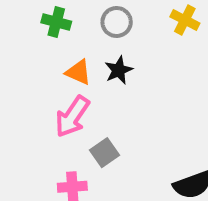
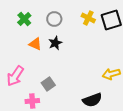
green cross: (56, 22) -> (24, 19), turned 32
pink arrow: (72, 116) -> (15, 76), moved

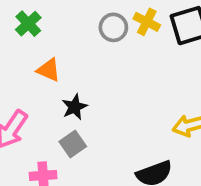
gray circle: (54, 19) -> (113, 27), moved
black star: (55, 43) -> (75, 107), moved

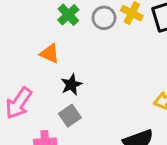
green cross: (28, 24) -> (68, 15), moved

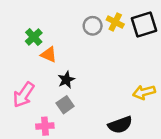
green cross: (68, 15) -> (34, 37), moved

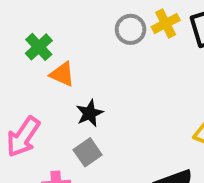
yellow cross: (115, 22) -> (166, 24), turned 36

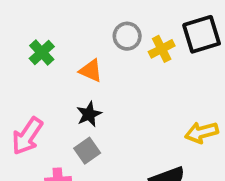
yellow cross: (166, 24) -> (162, 49), moved
orange triangle: (62, 74) -> (91, 71), moved

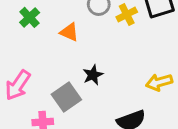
black star: (89, 114) -> (93, 75), moved
gray square: (87, 151) -> (66, 97), size x1.4

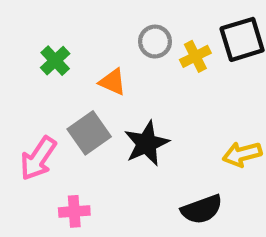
black star: (93, 75) -> (147, 143), size x1.5
gray square: (66, 97) -> (89, 133), moved

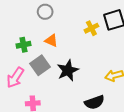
gray circle: (155, 42) -> (45, 12), moved
green cross: (55, 61) -> (24, 45), moved, turned 32

